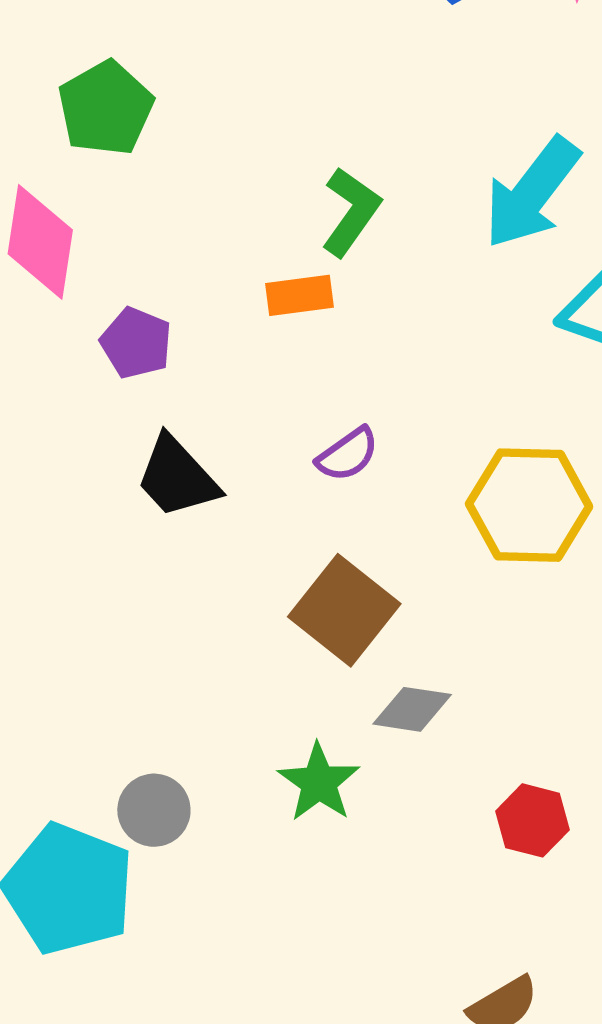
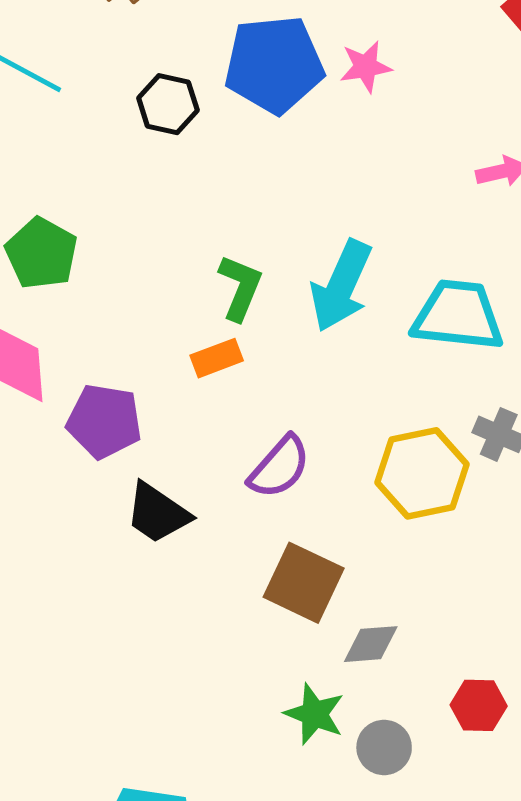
cyan arrow: (532, 193) -> (341, 286), moved
purple pentagon: (136, 343) -> (104, 421), size x1.4
purple semicircle: (348, 454) -> (279, 467), size x1.4
gray circle: (154, 810) -> (384, 747), moved

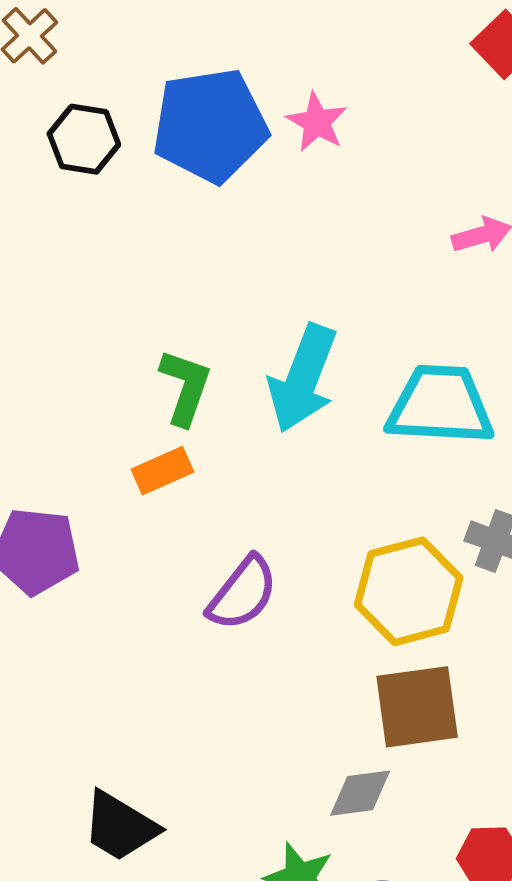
pink star: (366, 67) -> (317, 122), turned -30
black hexagon: (168, 104) -> (84, 139), moved
black trapezoid: (158, 513) -> (120, 826), moved
brown square: (304, 583) -> (417, 707), moved, turned -30

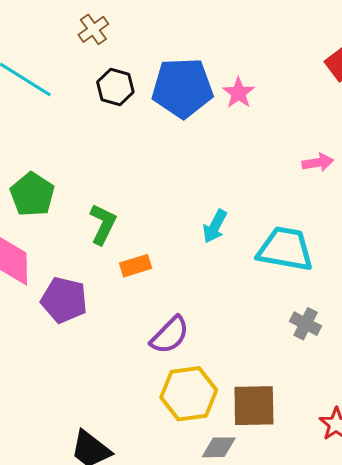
cyan arrow: (303, 378) -> (215, 226), size x0.6
green L-shape: (185, 387) -> (103, 224), moved
yellow hexagon: (409, 591) -> (189, 394), moved

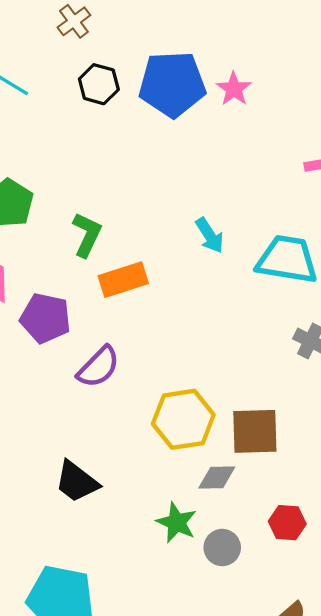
cyan arrow: (215, 226) -> (210, 235), turned -60
orange rectangle: (136, 266) -> (123, 280), size x1.4
purple semicircle: (170, 335) -> (98, 367), moved

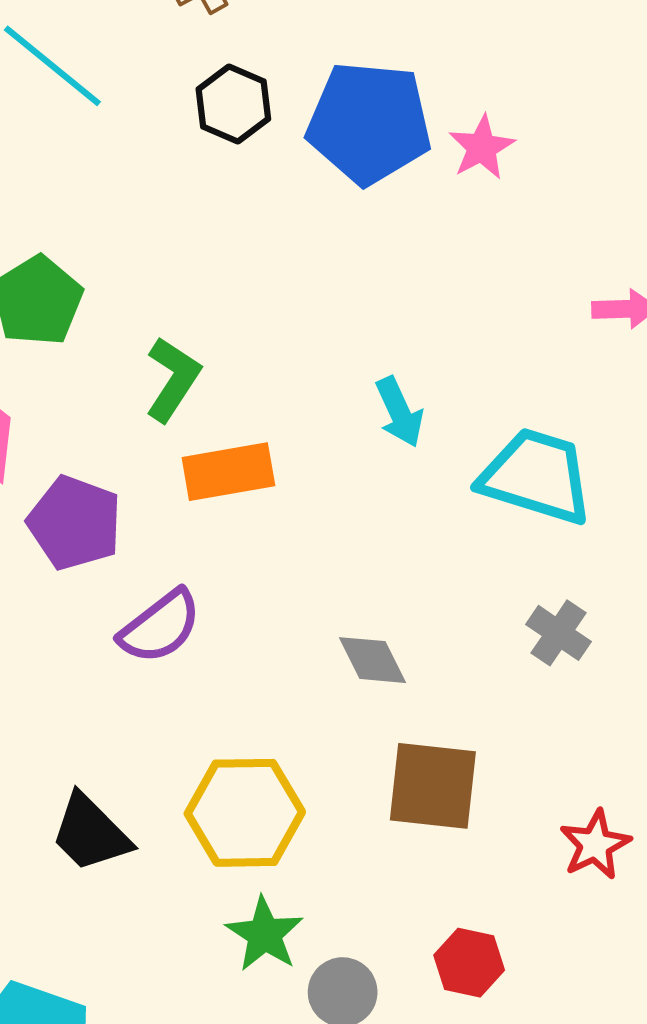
yellow hexagon: (183, 419) -> (245, 813), moved
gray diamond: (217, 478) -> (372, 660), moved, turned 57

